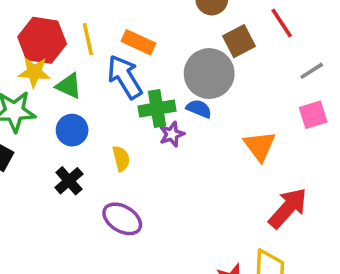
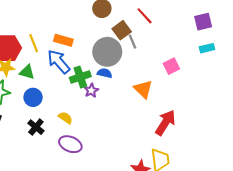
gray line: (312, 71) -> (132, 42), moved, turned -72
yellow semicircle: (121, 159) -> (65, 118), moved, turned -32

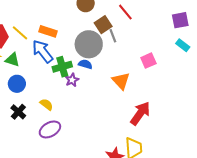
yellow line: (34, 43) -> (20, 33), turned -30
cyan rectangle: (207, 48) -> (183, 45), turned 48
purple ellipse: (70, 144) -> (50, 129), turned -55

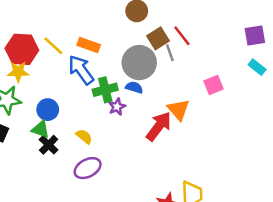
red line: (125, 12) -> (182, 36), moved
green triangle: (12, 60) -> (40, 129), moved
red arrow: (140, 113) -> (159, 126), moved

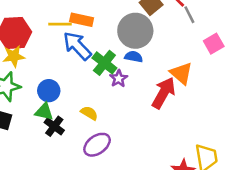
yellow line: (53, 46) -> (60, 24), moved, turned -35
gray line: (170, 53) -> (189, 15), moved
green cross: (105, 90) -> (104, 63), turned -30

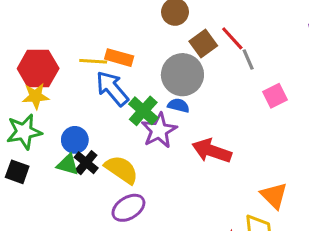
orange triangle: (181, 73) -> (274, 196), moved
purple star: (119, 78) -> (159, 130), size x1.6
red arrow: (164, 93) -> (212, 151), turned -104
yellow semicircle: (89, 113) -> (122, 170), size x1.6
black cross: (54, 126) -> (86, 163), moved

